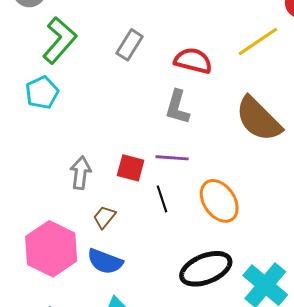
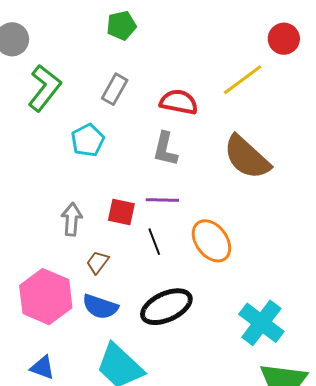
cyan pentagon: (42, 93) -> (88, 140), moved
black ellipse: (206, 269) -> (166, 307), moved

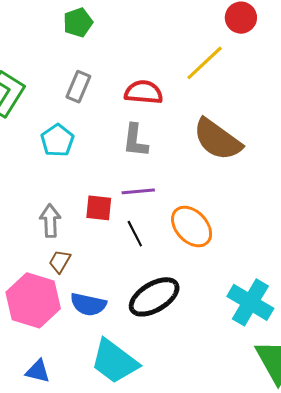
brown trapezoid: (98, 262) -> (60, 261), moved

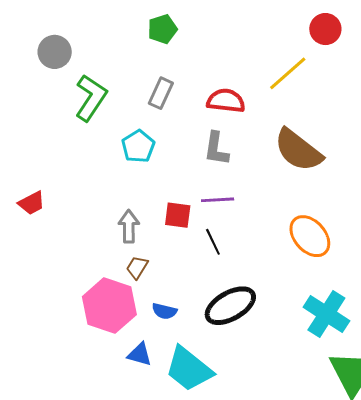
orange ellipse: (192, 227) -> (310, 236), moved
blue semicircle: (88, 304) -> (164, 311), size x0.7
blue triangle: (38, 371) -> (140, 354), moved

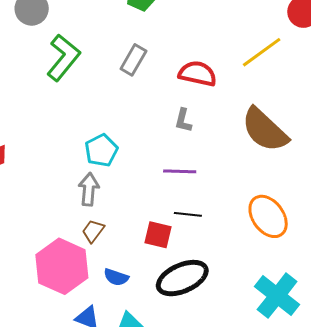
cyan pentagon: (138, 146) -> (101, 150), moved
gray L-shape: (216, 149) -> (183, 121), size x0.7
red square: (178, 215) -> (158, 235), moved
black line: (213, 242) -> (188, 214), moved, turned -64

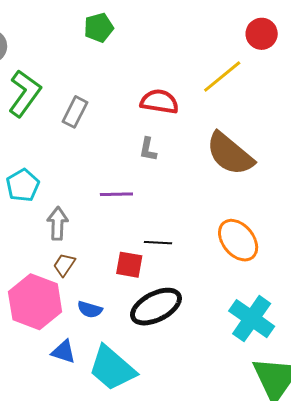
gray rectangle: (133, 60) -> (75, 112), moved
cyan pentagon: (101, 150) -> (23, 185), moved
purple line: (180, 171) -> (116, 194), moved

